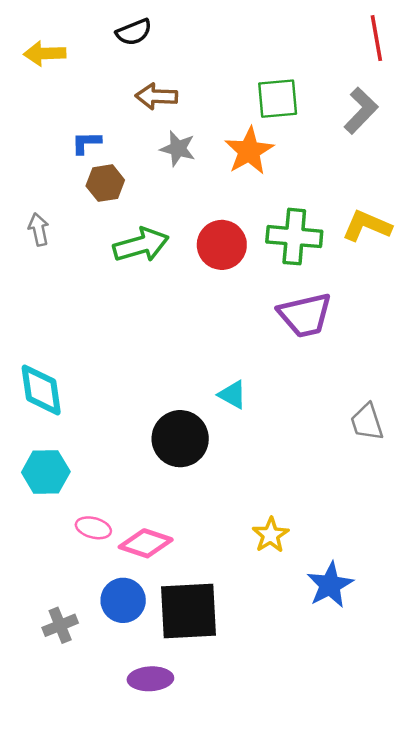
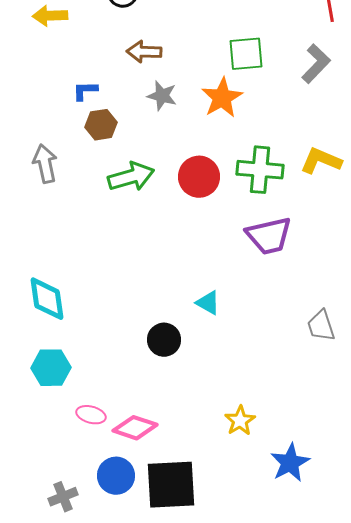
gray arrow: (39, 229) -> (45, 164), size x1.4
black circle: (180, 439) -> (164, 340), size x0.7

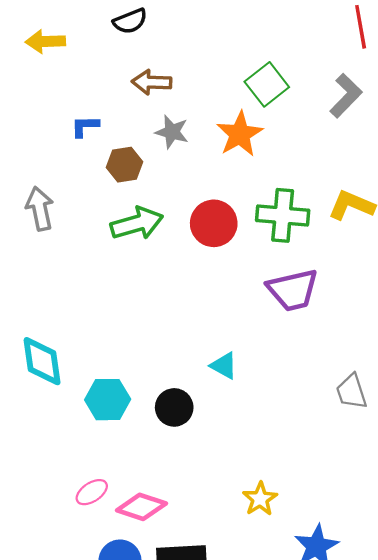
green square: (246, 54) -> (267, 84), turned -33
brown hexagon: (101, 125) -> (124, 165), moved
cyan hexagon: (51, 368) -> (108, 400), moved
pink ellipse: (91, 415) -> (92, 492), turned -48

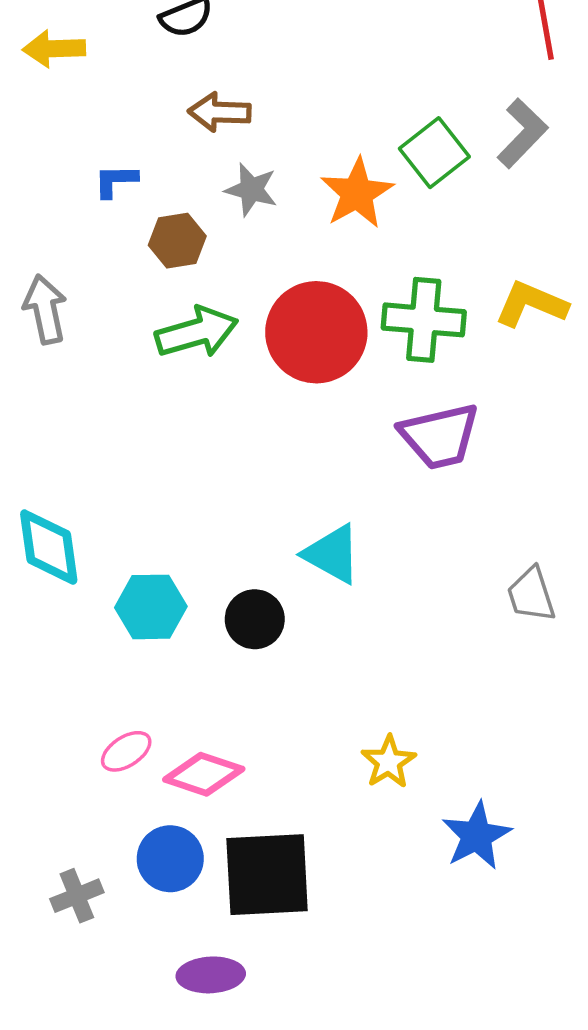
green square: (267, 84) -> (434, 153), moved
red circle: (214, 223) -> (316, 332), size x1.4
cyan triangle: (224, 366) -> (332, 554), size x1.4

